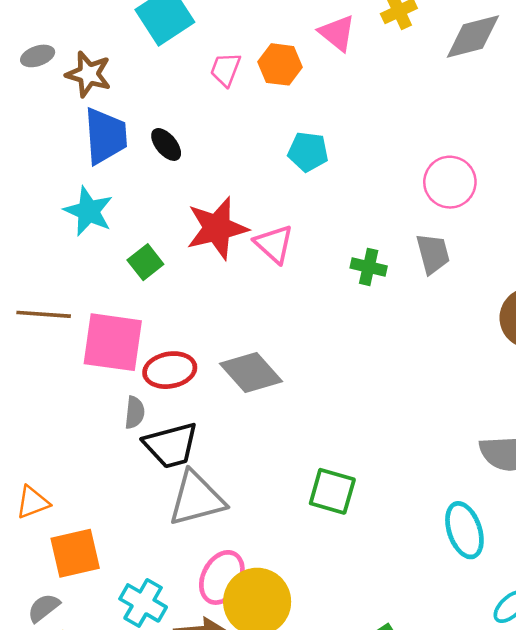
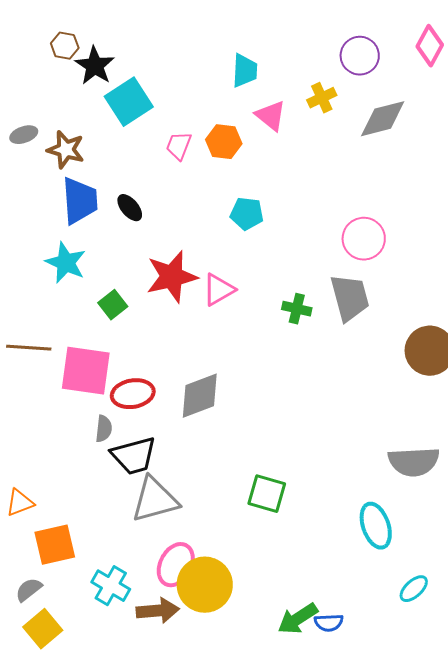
pink triangle: (274, 244) -> (219, 290), turned 48
gray trapezoid: (433, 254) -> (350, 298), size x1.4
gray diamond: (251, 372) -> (200, 396), turned -69

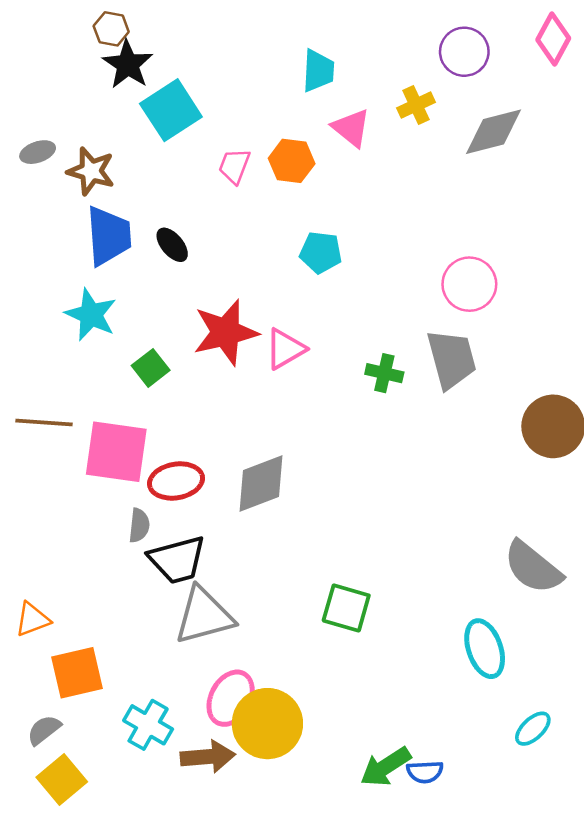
brown hexagon: (65, 46) -> (111, 29), moved
gray semicircle: (414, 462) -> (533, 567), turned 42

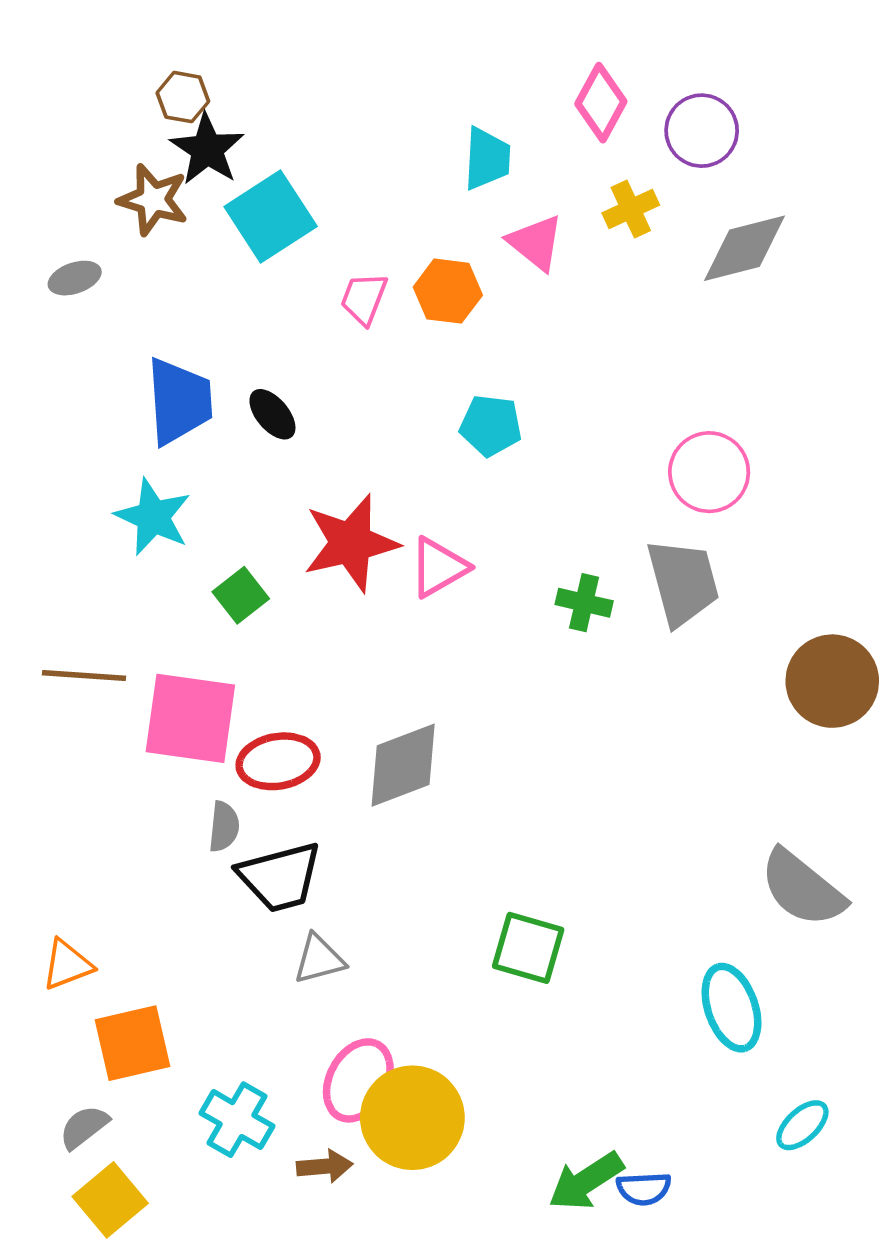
pink diamond: (553, 39) -> (601, 103), moved
brown star: (91, 171) -> (153, 200), moved
gray triangle: (204, 616) -> (319, 959), size x0.6
brown arrow: (208, 757) -> (325, 1166), size x0.7

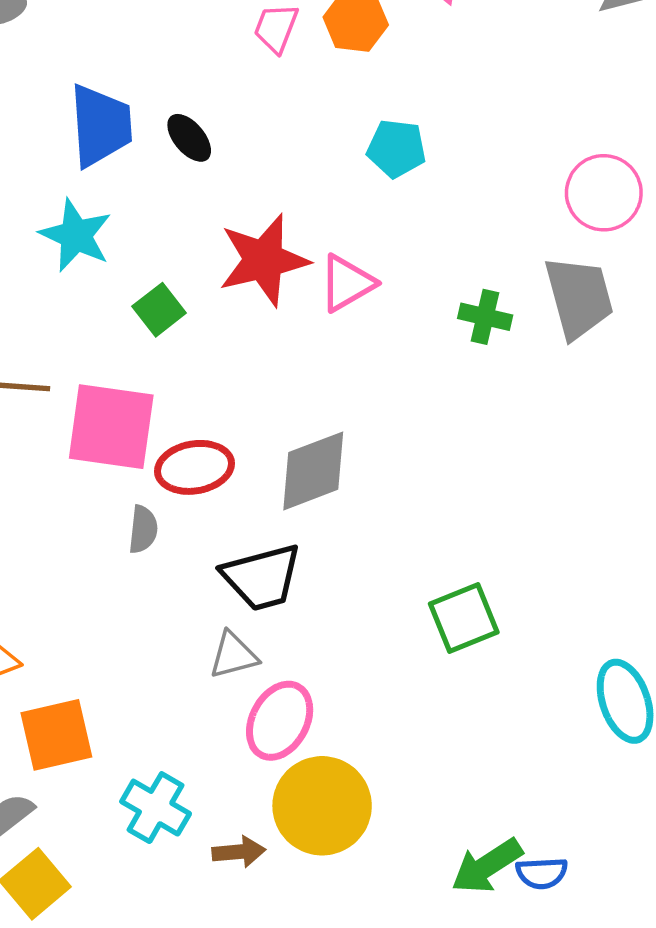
black trapezoid: (280, 877) -> (262, 577), moved
green square: (528, 948) -> (464, 618), moved, turned -38
pink ellipse: (358, 1080) -> (280, 721), moved

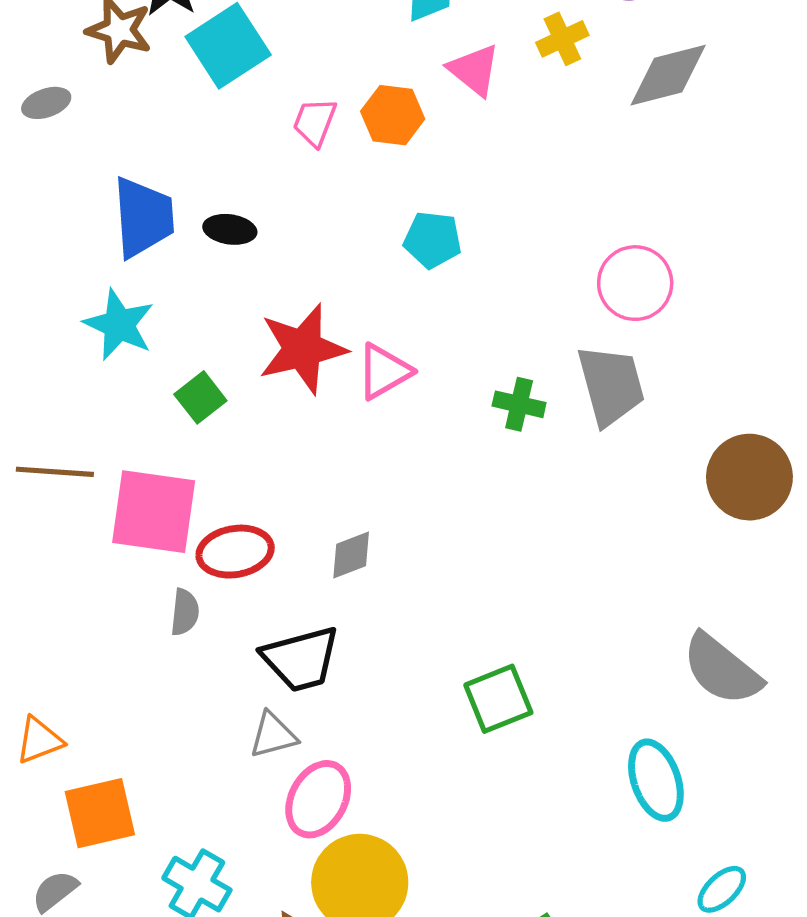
black ellipse: (189, 138) -> (230, 229), turned -42
gray diamond: (313, 471) -> (351, 555), size x0.6

